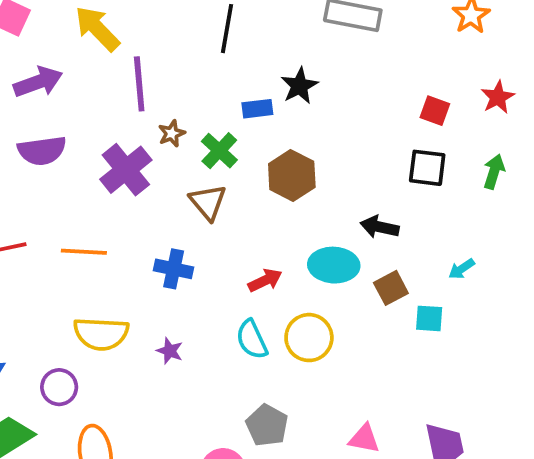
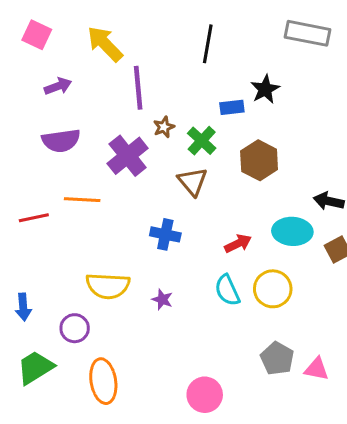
purple arrow: (38, 82) -> (58, 86), size x0.7
orange line: (84, 252) -> (82, 200), moved
gray pentagon: (267, 425) -> (277, 358), moved

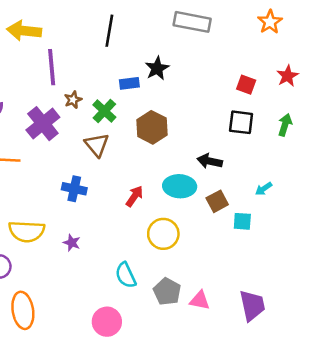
yellow arrow: (105, 44) -> (24, 31), turned -40
red arrow: (238, 243) -> (134, 196), turned -30
cyan semicircle: (227, 290) -> (126, 275), moved

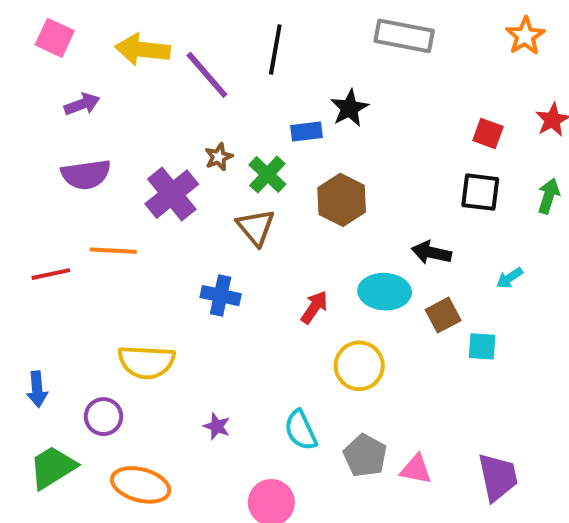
purple line: (52, 67) -> (207, 75), moved, turned -36
cyan arrow: (264, 189) -> (510, 278), moved
purple star: (72, 243) -> (217, 426), moved
orange ellipse: (23, 310) -> (141, 485), turned -66

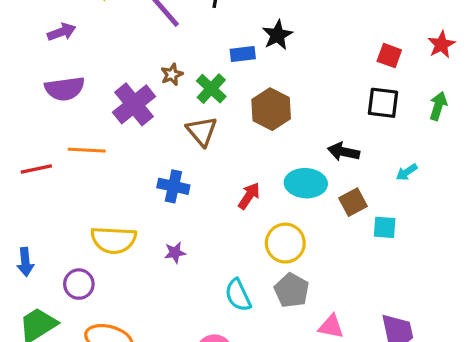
purple star: (217, 426) -> (175, 253), moved, turned -30
gray pentagon: (365, 456) -> (292, 290), moved

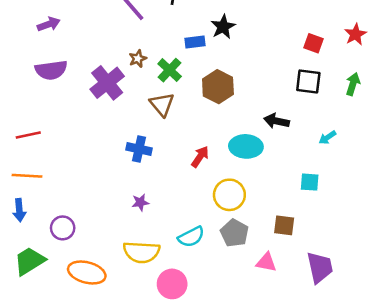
orange line: (87, 150) -> (27, 176), moved
brown square: (353, 202) -> (284, 225), moved, turned 35
yellow semicircle: (114, 240) -> (142, 252), moved
cyan semicircle: (238, 295) -> (191, 237), turned -92

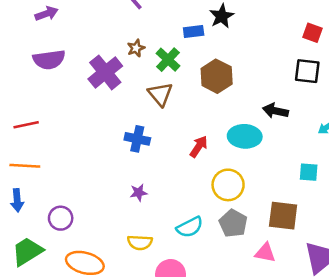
brown square: (284, 225) -> (283, 216), size x1.4
yellow semicircle: (142, 252) -> (140, 242), size x0.7

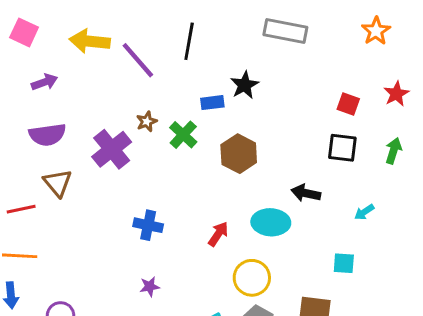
brown triangle: (160, 94) -> (58, 183), moved

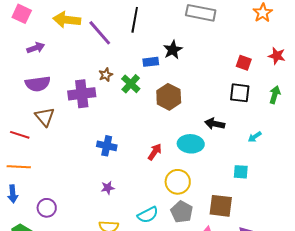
red star: (396, 94) -> (277, 56), turned -30
purple cross: (112, 149) -> (82, 94), turned 32
red line: (21, 209) -> (20, 135), turned 30

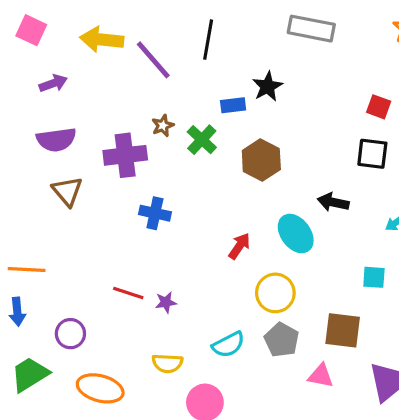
red line: (20, 135) -> (128, 293), moved
cyan ellipse: (191, 144) -> (296, 233), turned 50
blue cross: (107, 146) -> (155, 213), moved

